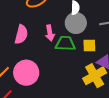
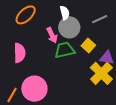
pink arrow: (50, 33) -> (52, 35), moved
yellow square: (89, 45) -> (88, 46), turned -32

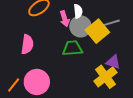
pink arrow: (52, 35) -> (65, 19), moved
yellow square: (88, 46) -> (97, 31), moved, size x1.6

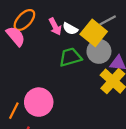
white semicircle: (78, 11) -> (70, 29), moved, turned 136
gray circle: (80, 26) -> (99, 51), moved
pink semicircle: (27, 44) -> (16, 36), moved, turned -36

